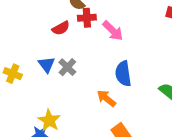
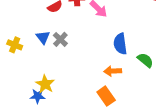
blue semicircle: (123, 74) -> (120, 44), moved
orange arrow: (106, 98) -> (113, 71), moved, turned -42

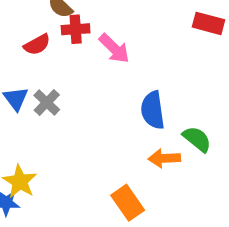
orange arrow: (113, 71) -> (164, 158), moved

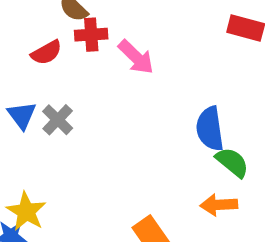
blue semicircle: (153, 110) -> (210, 129), moved
orange arrow: (164, 158) -> (219, 205), moved

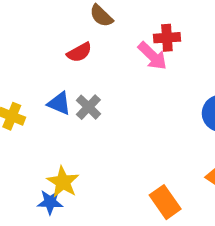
red cross: (91, 35) -> (167, 38), moved
blue triangle: (22, 115) -> (59, 103), turned -30

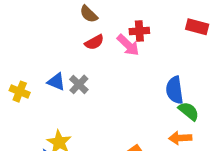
red semicircle: (79, 52) -> (94, 42), moved

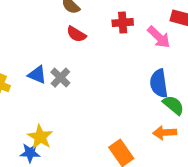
red semicircle: (94, 42) -> (76, 34), turned 60
pink arrow: (128, 45) -> (159, 37), moved

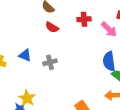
gray cross: (60, 78) -> (50, 62), moved, turned 32

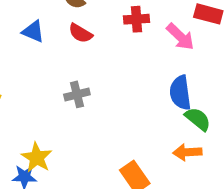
blue triangle: (25, 55) -> (33, 31), moved

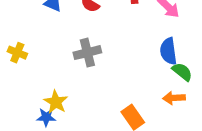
gray cross: (77, 94) -> (87, 53), size x1.4

